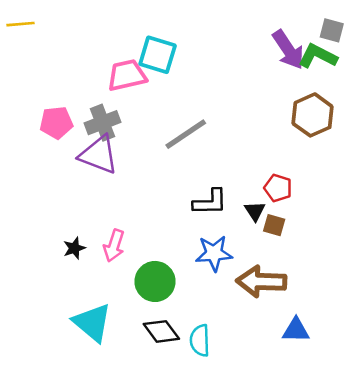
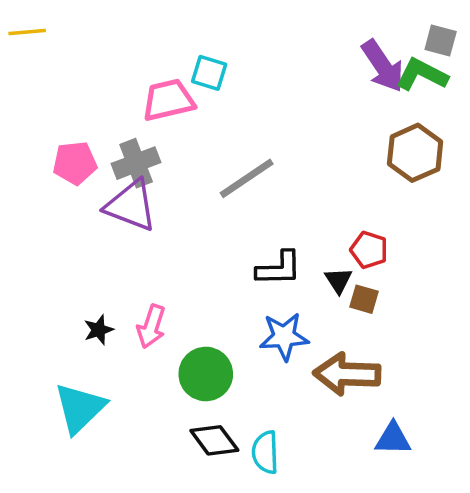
cyan square: (158, 55) -> (209, 73), size x0.7
cyan triangle: (92, 322) -> (80, 408), moved, turned 36

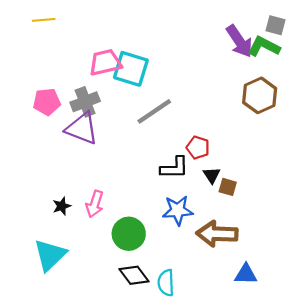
yellow line: (27, 32) -> (44, 20), moved
cyan square: (209, 73) -> (131, 69), moved, size x1.6
red pentagon: (369, 250) -> (198, 148), moved

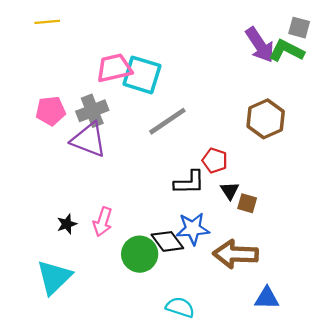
brown hexagon: (260, 95) -> (266, 119), moved
black diamond: (134, 275) -> (167, 241), moved
cyan semicircle: (166, 283) -> (180, 307), turned 110

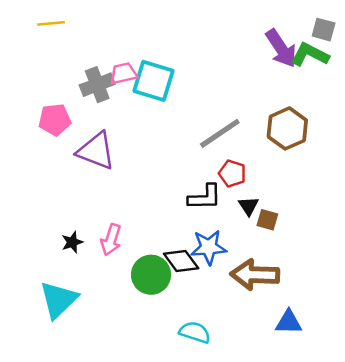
pink trapezoid: (114, 68) -> (124, 73), size x0.7
gray cross: (92, 111) -> (97, 85), moved
gray line: (167, 121) -> (220, 133), moved

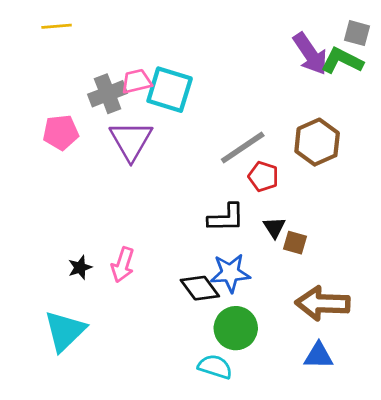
purple triangle: (96, 151) -> (131, 141), moved, turned 39
red pentagon: (232, 173) -> (263, 176), moved
green circle: (151, 275) -> (236, 328), moved
brown arrow: (255, 275) -> (323, 303), moved

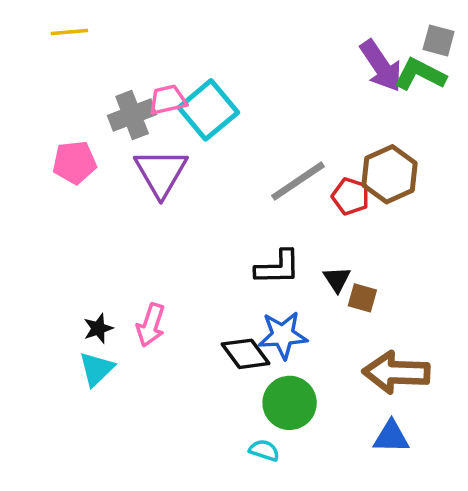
cyan square: (170, 90) -> (208, 110), turned 33
red pentagon: (263, 176) -> (351, 196), moved
cyan triangle: (65, 331) -> (97, 369), moved, size x0.7
cyan semicircle: (215, 367) -> (264, 450), size x0.7

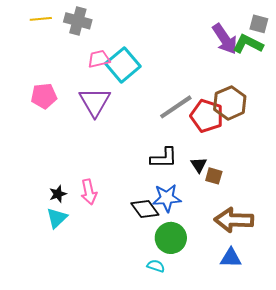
gray cross: (132, 115) -> (78, 21), moved, turned 36
red pentagon: (351, 196) -> (207, 116), size x1.5
pink arrow: (151, 325) -> (89, 192), turned -30

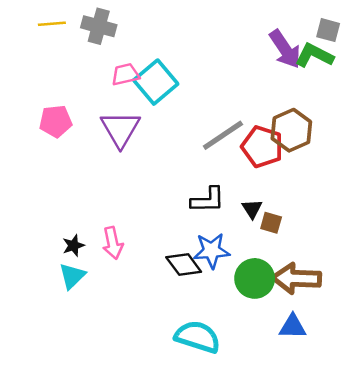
green circle: (171, 238) -> (255, 278), moved
cyan semicircle: (156, 266) -> (198, 337), size x2.0

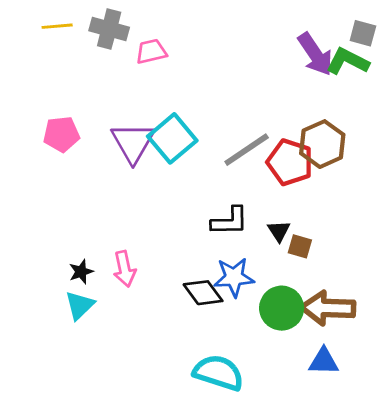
pink trapezoid: (125, 74) -> (151, 51), moved
cyan square: (156, 82) -> (172, 138), moved

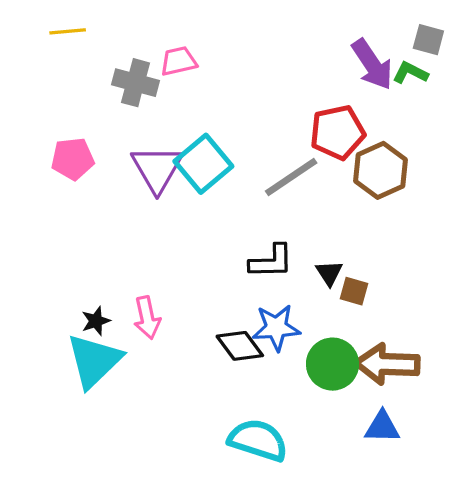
gray cross: (109, 29) -> (136, 83), moved
green L-shape: (348, 61) -> (410, 73), size x0.7
red pentagon: (290, 162) -> (337, 132), moved, turned -30
cyan triangle: (80, 305) -> (94, 361), size x1.6

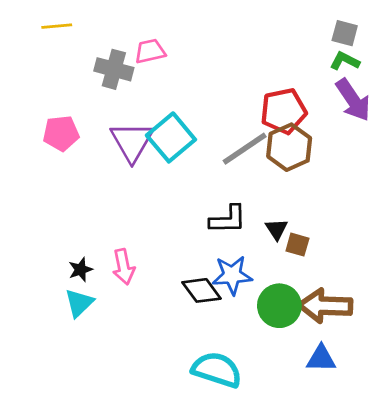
gray square: (428, 40) -> (345, 33), moved
purple arrow: (372, 64) -> (353, 100), moved
brown hexagon: (380, 170) -> (289, 147), moved
cyan triangle: (94, 361) -> (79, 303), size x0.6

